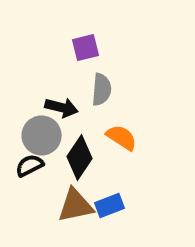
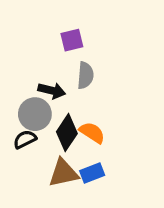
orange semicircle: (121, 137) -> (92, 133), moved

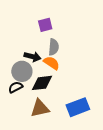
black diamond: (67, 133) -> (42, 83), turned 50
orange semicircle: (92, 133) -> (52, 63), moved
blue rectangle: (92, 173) -> (78, 107), moved, size x1.5

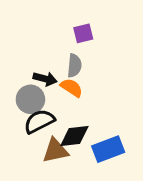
purple square: (45, 25) -> (83, 33), moved
black diamond: (42, 83) -> (74, 136), moved
black semicircle: (16, 87) -> (39, 121), moved, size x1.5

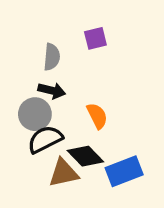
gray semicircle: (74, 66) -> (52, 57), moved
orange semicircle: (72, 88) -> (97, 116), moved, turned 30
black diamond: (74, 136) -> (85, 156), turned 52

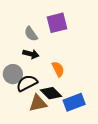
purple square: (95, 38) -> (57, 23), size x1.5
gray semicircle: (52, 57) -> (31, 34), turned 140
gray circle: (35, 114) -> (13, 74), moved

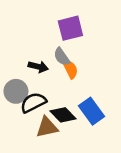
gray semicircle: (31, 34) -> (62, 57), moved
orange semicircle: (58, 69) -> (70, 69), moved
blue rectangle: (74, 102) -> (91, 111), moved, turned 75

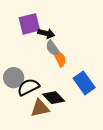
purple square: (70, 28) -> (29, 24), moved
black arrow: (38, 67) -> (46, 33), moved
blue rectangle: (91, 111) -> (84, 83), moved

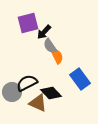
black arrow: (46, 33) -> (44, 32), turned 119
gray circle: (14, 78) -> (12, 92), moved
brown triangle: (40, 108) -> (38, 103), turned 36

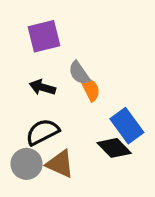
black arrow: (44, 32) -> (42, 87), moved, turned 63
gray circle: (12, 92) -> (26, 164), moved
black diamond: (51, 93) -> (114, 148), moved

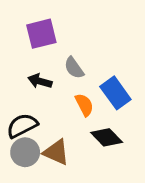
orange semicircle: (90, 89) -> (84, 105), moved
blue rectangle: (127, 126) -> (115, 93), moved
black semicircle: (42, 132) -> (22, 126), moved

